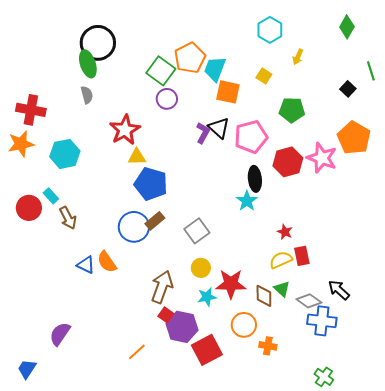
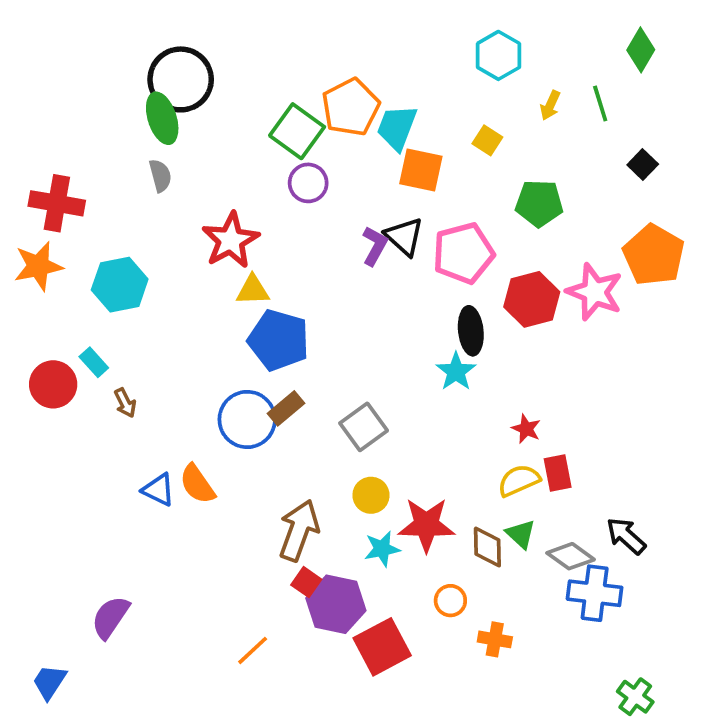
green line: (371, 71) -> (600, 103), moved
brown arrow: (68, 218) -> (125, 403), size x0.7
orange circle: (244, 325) -> (450, 601), size x0.7
green cross: (324, 377) -> (635, 697), moved

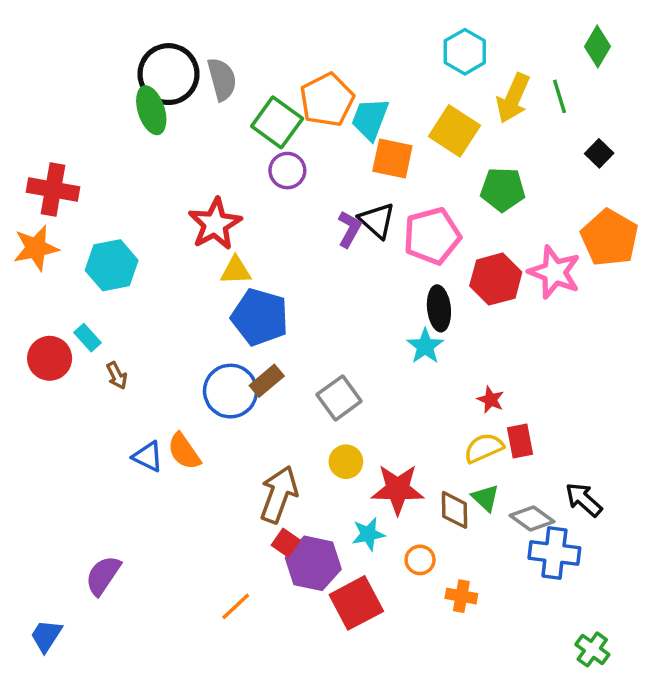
yellow arrow: (550, 105) -> (513, 98), size x1.8
yellow square: (487, 140) -> (454, 131), size x1.8
gray semicircle: (160, 176) -> (222, 79), moved, size x1.4
cyan star: (382, 549) -> (368, 534), moved

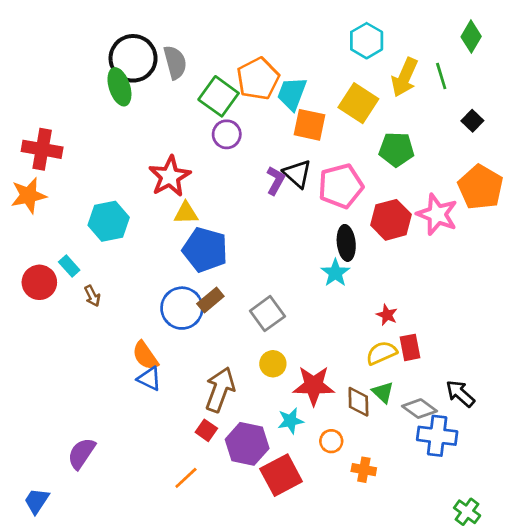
cyan hexagon: (112, 265) -> (109, 221), moved
blue triangle: (148, 457) -> (149, 379), moved
red square: (286, 543) -> (206, 430), moved

